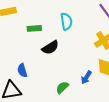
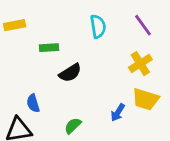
cyan semicircle: (66, 21) -> (98, 26), moved
green semicircle: (62, 87) -> (73, 126), moved

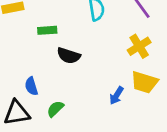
black semicircle: (70, 73) -> (69, 56), turned 50
green semicircle: (73, 126) -> (55, 109), moved

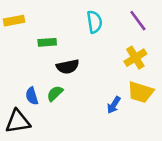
black semicircle: (69, 56) -> (68, 67), turned -30
green semicircle: (55, 109) -> (55, 93), moved

